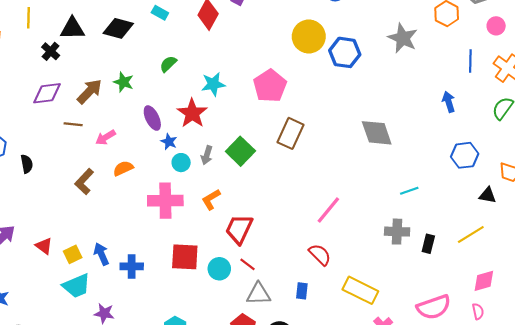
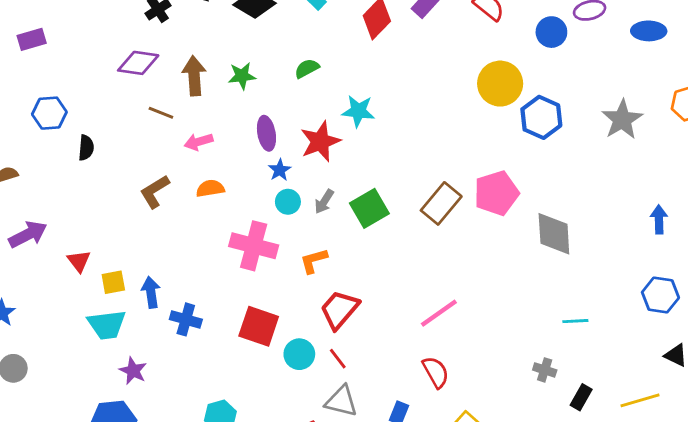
green star: (123, 82) -> (242, 76), turned 30
pink pentagon: (270, 86) -> (496, 193), moved
brown arrow: (89, 91) -> (194, 76), turned -64
pink line: (328, 210) -> (439, 313), moved
gray cross: (397, 232) -> (545, 370), size x0.7

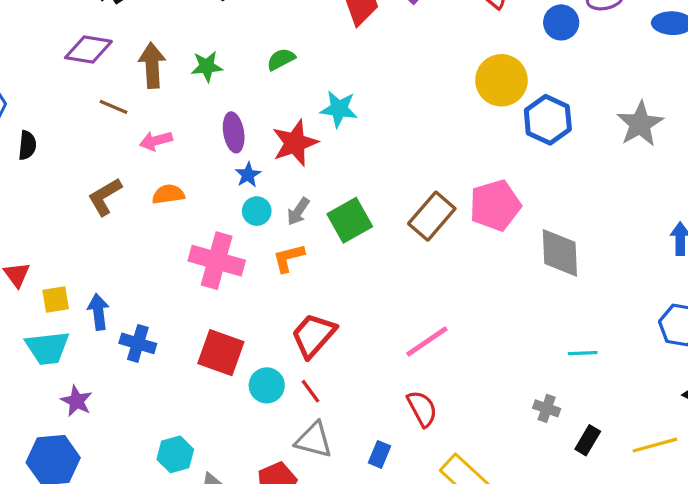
orange L-shape: (314, 261) -> (289, 258), moved

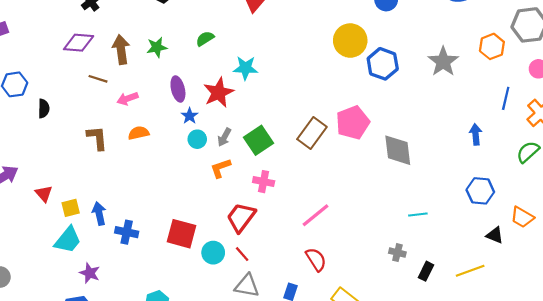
brown L-shape: (105, 197) -> (97, 138), turned 120
pink cross: (217, 261) -> (264, 182), moved, size x0.6
cyan trapezoid: (47, 348) -> (68, 240), turned -40

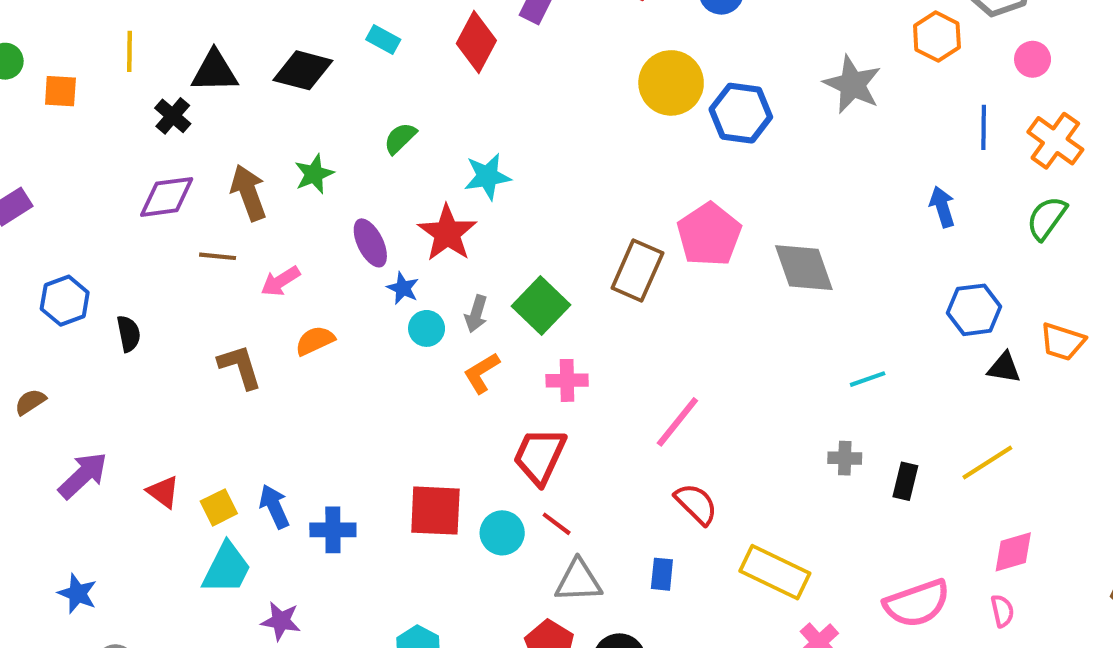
black triangle: (495, 235) -> (1004, 368), moved

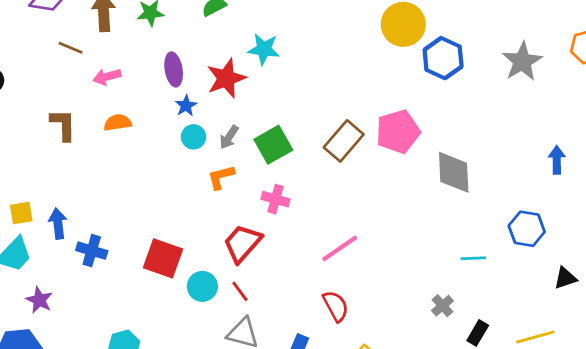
blue hexagon: (974, 310) -> (527, 229), moved
black triangle: (1004, 368) -> (565, 278), turned -45
gray cross: (845, 458) -> (442, 306), turned 30

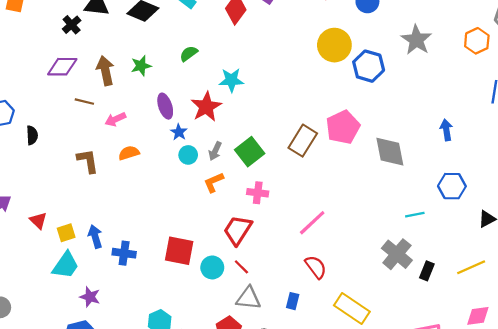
gray star: (522, 62) -> (416, 40), moved
blue arrow: (557, 160) -> (446, 130), moved
gray cross: (442, 306) -> (397, 254), size x1.8

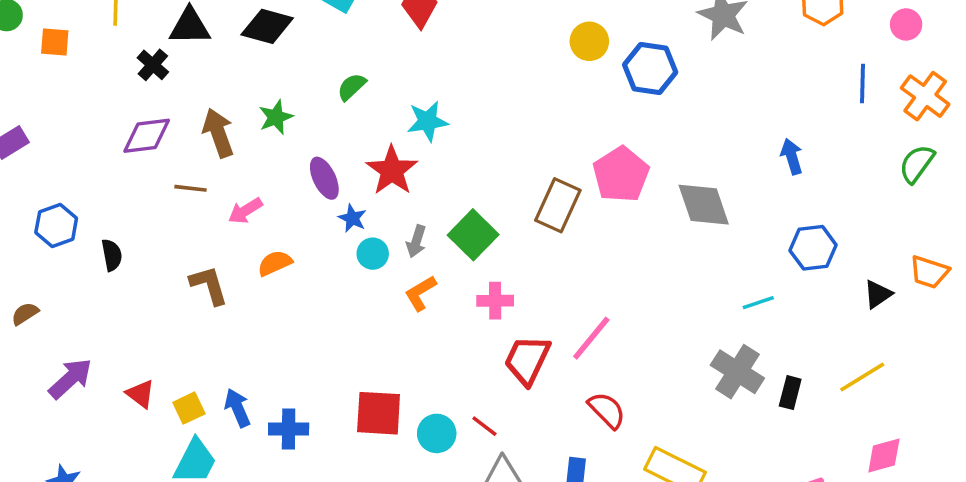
yellow circle: (334, 45) -> (589, 41), size x0.7
red trapezoid: (238, 230) -> (527, 360), moved

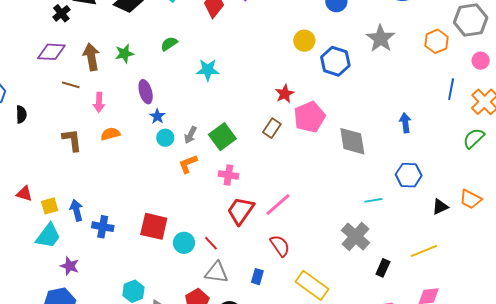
red star: (392, 170) -> (285, 94), moved, size x0.7
brown rectangle: (558, 205) -> (272, 128), size x0.7
pink arrow: (245, 211) -> (99, 102), turned -66
black rectangle: (790, 393) -> (383, 268), moved
red triangle: (140, 394) -> (24, 194), turned -30

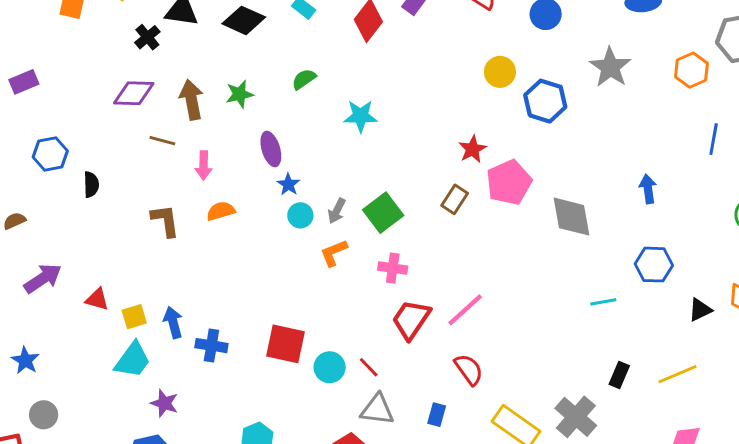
gray cross: (356, 236) -> (576, 417), moved
black rectangle: (383, 268) -> (619, 375), moved

